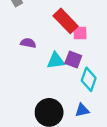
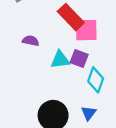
pink square: (80, 33) -> (86, 30), size x1.5
blue triangle: (82, 110) -> (89, 113), turned -40

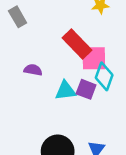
cyan diamond: (96, 80) -> (104, 76), moved

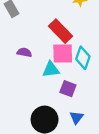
pink square: (94, 58) -> (63, 54), moved
purple square: (86, 89) -> (68, 89), moved

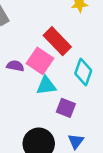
pink square: (63, 54) -> (40, 61), moved, turned 35

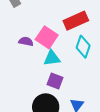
red rectangle: (57, 41) -> (76, 21), moved, turned -70
purple square: (66, 108) -> (55, 81), moved

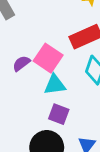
purple semicircle: (26, 41) -> (21, 63), turned -48

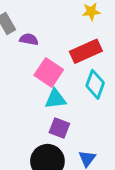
purple semicircle: (21, 63) -> (29, 39), moved, turned 48

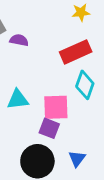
pink square: (49, 72) -> (56, 107), moved, turned -36
cyan triangle: (55, 99) -> (18, 99), moved

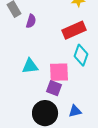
purple semicircle: (19, 40) -> (31, 21), turned 96
blue triangle: (77, 159) -> (75, 111), turned 40

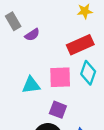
purple semicircle: (31, 21) -> (32, 35), turned 40
pink square: (59, 72) -> (60, 77), moved

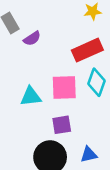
purple square: (58, 110) -> (62, 125), turned -30

